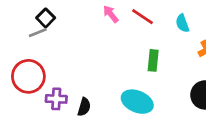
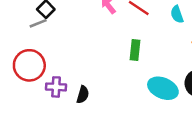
green rectangle: (153, 60) -> (135, 50), moved
cyan ellipse: (137, 102) -> (163, 88), moved

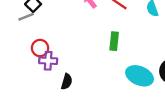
red circle: (29, 65) -> (40, 48), moved, size x0.6
purple cross: (56, 87) -> (48, 61), moved

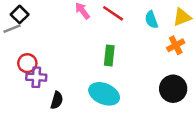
cyan ellipse: (140, 76) -> (104, 94), moved

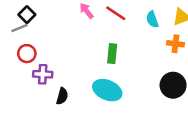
orange cross: (176, 45) -> (175, 44), turned 35
red circle: (27, 63) -> (27, 54), moved

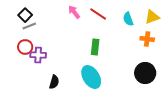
gray line: (20, 28) -> (29, 26), moved
purple cross: (43, 74) -> (38, 55), moved
cyan ellipse: (107, 90) -> (91, 77), turned 35

